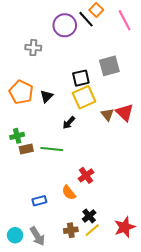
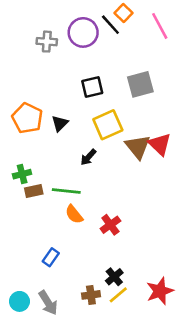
gray cross: (33, 48) -> (47, 42), moved
black square: (81, 78) -> (92, 87), moved
brown triangle: (107, 115) -> (138, 147), size x1.5
orange semicircle: (69, 193) -> (74, 214), moved
blue rectangle: (39, 201) -> (51, 257), turned -40

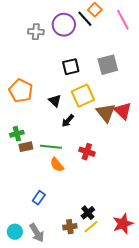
black triangle: (60, 123) -> (55, 101), moved, turned -32
red cross: (110, 225) -> (87, 152), moved, turned -35

